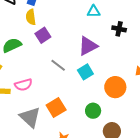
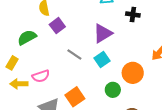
green circle: (93, 111) -> (113, 90), moved

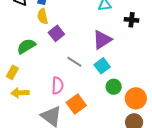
orange circle: (133, 73) -> (136, 98), moved
pink semicircle: (41, 76) -> (58, 86), moved, turned -66
green circle: (113, 90) -> (114, 87), moved

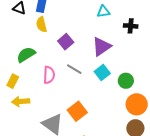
purple square: (56, 33) -> (66, 42), moved
pink semicircle: (58, 86) -> (49, 75), moved
green circle: (114, 87) -> (126, 81), moved

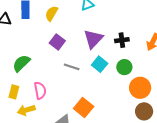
yellow semicircle: (42, 24) -> (51, 14), moved, turned 56
black cross: (131, 26) -> (122, 40), moved
pink semicircle: (49, 75) -> (40, 90), moved

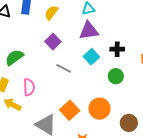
purple triangle: (93, 39) -> (89, 31), moved, turned 30
cyan square: (100, 64) -> (91, 57), moved
orange circle: (140, 88) -> (100, 109), moved
yellow arrow: (26, 110) -> (12, 105), turned 36

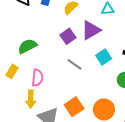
purple triangle: (89, 31) -> (91, 30), moved, turned -30
yellow arrow: (12, 105) -> (31, 99), moved, turned -126

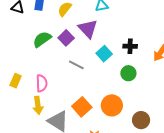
purple triangle: (91, 30) -> (88, 29), turned -35
green semicircle: (27, 46) -> (42, 39), moved

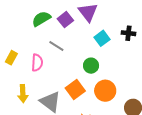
gray line: (76, 65) -> (56, 46), moved
green circle: (128, 73) -> (91, 66), moved
yellow arrow: (38, 105) -> (23, 94), moved

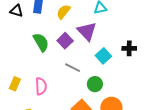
green semicircle: (41, 19) -> (41, 42), turned 96
gray line: (56, 46) -> (73, 68), moved

